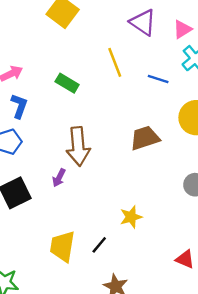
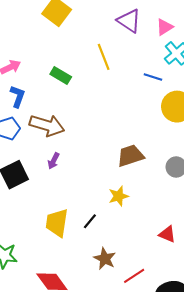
blue line: (158, 79) -> (153, 77), moved
brown trapezoid: (145, 138) -> (130, 156), moved
brown arrow: (78, 146) -> (47, 125), moved, turned -68

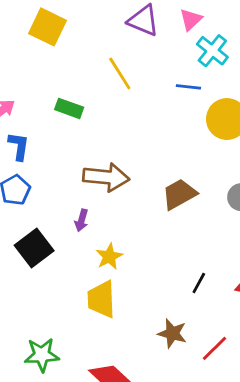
brown arrow: (47, 125) -> (106, 177), moved
yellow star: (119, 196) -> (109, 256), moved
black line: (90, 221) -> (199, 283), moved

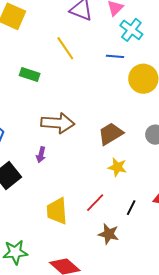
yellow star: (109, 256) -> (117, 167), moved, turned -30
black line: (199, 283) -> (131, 208), moved
red line: (214, 348) -> (95, 203), moved

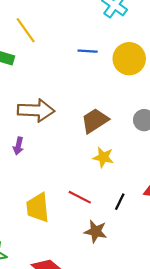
yellow line: (65, 48) -> (26, 30), moved
blue line: (115, 56) -> (88, 51), moved
red line: (95, 203) -> (80, 197), turned 75

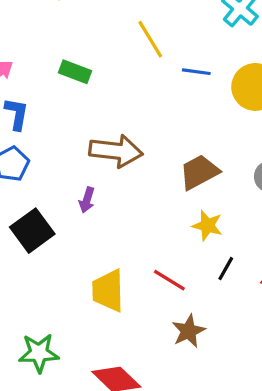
yellow line: (26, 30) -> (150, 39), moved
black line: (120, 202) -> (226, 269), moved
brown star: (96, 231) -> (188, 331), turned 30

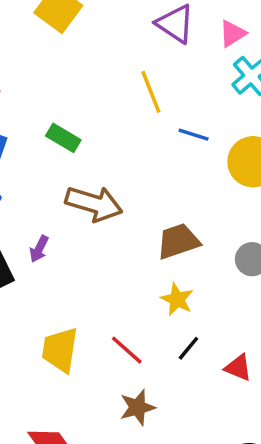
green rectangle: (75, 72) -> (63, 138), moved
purple arrow: (87, 200) -> (39, 249), moved

